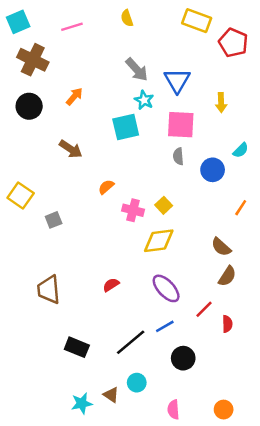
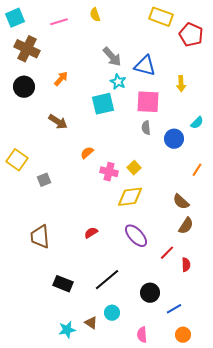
yellow semicircle: (127, 18) -> (95, 15), moved
blue triangle: (177, 81) -> (145, 66), turned -45
blue line: (165, 326) -> (174, 309), moved

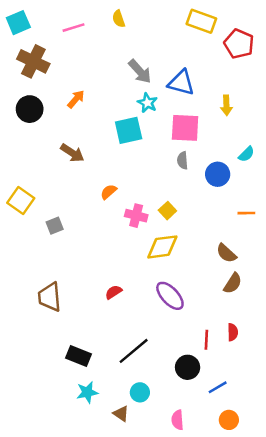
orange line: (197, 170) -> (246, 213), turned 56
red line: (167, 253) -> (206, 340), moved, turned -42
brown triangle: (91, 323) -> (121, 414), moved
cyan star: (67, 330) -> (87, 392), moved

